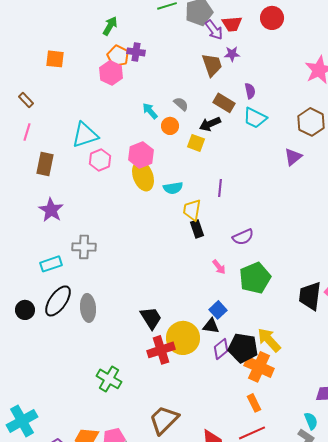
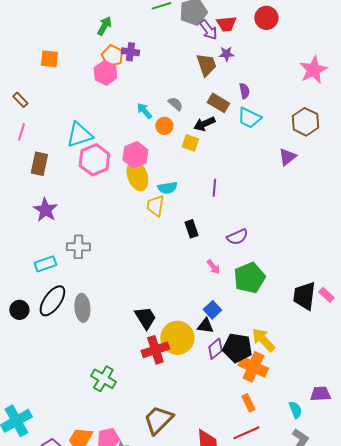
pink hexagon: (100, 160) -> (94, 160), size x1.4
yellow trapezoid: (192, 210) -> (155, 206), moved
cyan semicircle: (311, 421) -> (295, 410), moved

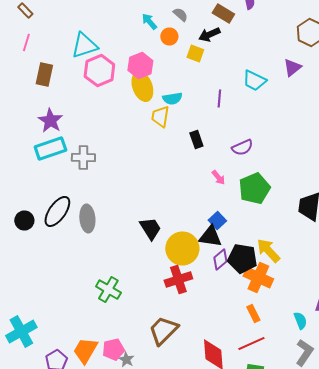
cyan trapezoid: (249, 118) -> (254, 80), moved
cyan rectangle: (45, 264) -> (50, 148), moved, size x1.4
black triangle: (205, 326) -> (210, 236), size x1.4
red cross: (155, 350) -> (178, 280), moved

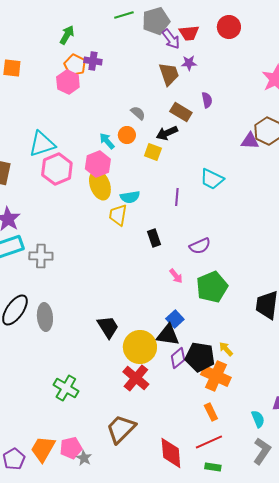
cyan arrow: (149, 22) -> (107, 141), moved
purple triangle: (292, 68) -> (250, 141), moved, turned 42
yellow arrow: (268, 250) -> (226, 349), size x0.6
red cross: (178, 280) -> (136, 378), turned -32

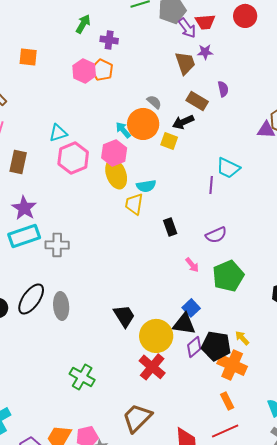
purple cross: (93, 61) -> (109, 40), moved
orange pentagon: (75, 65) -> (102, 70), moved
orange circle: (127, 135) -> (143, 124), size x1.8
cyan triangle: (42, 144) -> (58, 133), size x0.7
purple line: (177, 197) -> (211, 185), moved

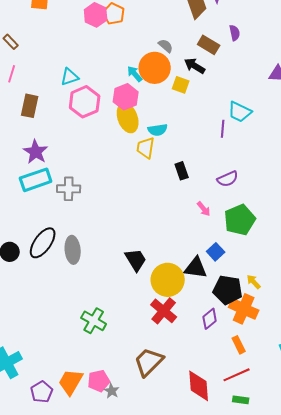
black arrow: (183, 122) -> (195, 66), turned 55
blue square: (191, 308) -> (216, 252), moved
purple diamond: (194, 347) -> (210, 319), moved

